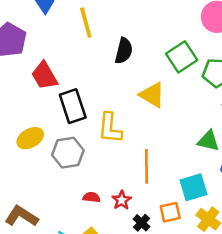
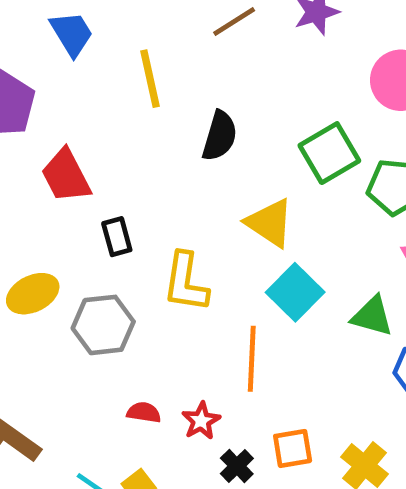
black rectangle: (73, 106) -> (117, 237), size x0.6
cyan square: (194, 187) -> (295, 292), moved, turned -32

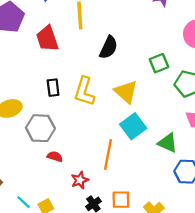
green square: (329, 153) -> (159, 63), size x0.7
red trapezoid: (66, 176) -> (47, 39), moved
yellow L-shape: (186, 282) -> (84, 91), moved
red semicircle: (144, 412) -> (55, 156), moved

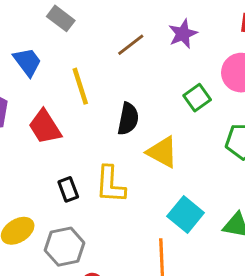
green square: (159, 63) -> (197, 98), moved
yellow triangle: (126, 92) -> (162, 152), moved

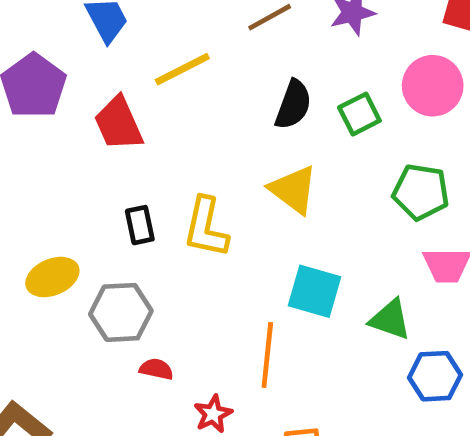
yellow line: (80, 86) -> (182, 69), turned 72
black semicircle: (128, 119) -> (293, 105), moved
cyan square: (186, 215) -> (315, 291), turned -32

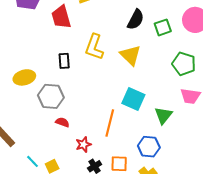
yellow L-shape: (206, 227) -> (94, 47), moved
green triangle: (390, 320) -> (163, 115), turned 42
blue hexagon: (435, 376) -> (149, 147), moved

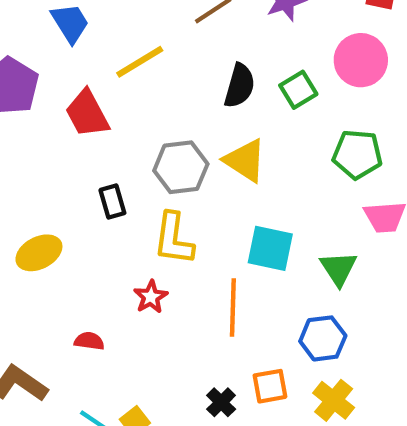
yellow L-shape: (94, 47) -> (174, 239), moved
gray hexagon: (51, 96) -> (181, 167), moved
red semicircle: (62, 122) -> (89, 341), moved
red star: (83, 144) -> (151, 297), moved

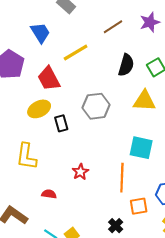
yellow triangle: (245, 160) -> (144, 101), moved, turned -30
yellow L-shape: (174, 239) -> (26, 156), moved
yellow ellipse: (39, 253) -> (39, 109), moved
orange square: (270, 386) -> (139, 206), moved

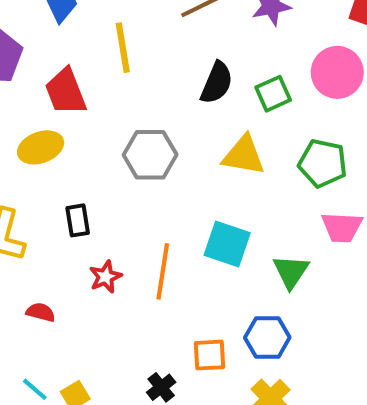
yellow line: (76, 53) -> (123, 48), turned -75
black rectangle: (61, 123) -> (78, 220), moved
orange line: (122, 178) -> (163, 271), moved

